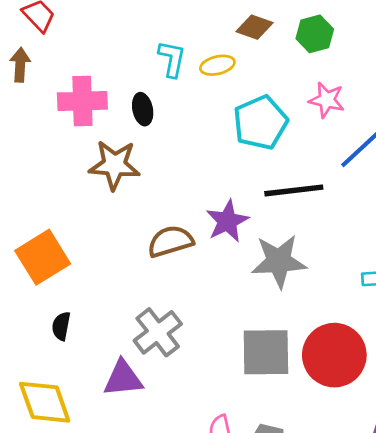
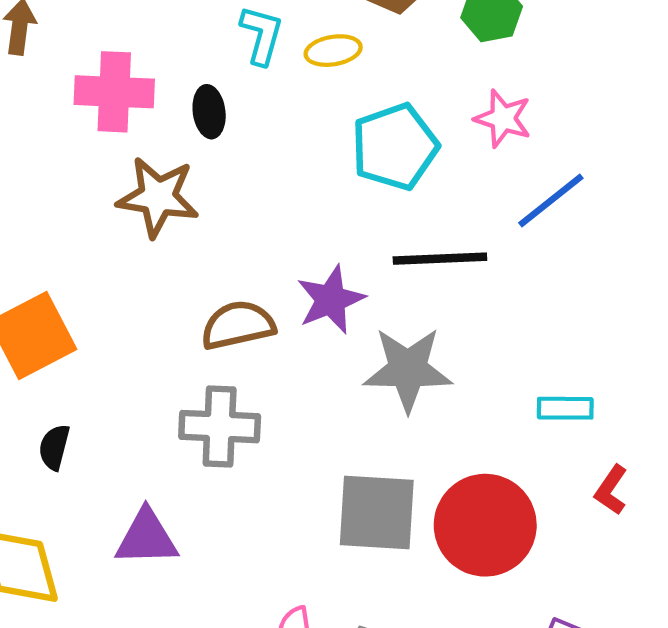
gray cross: (158, 332) -> (220, 427), moved, turned 36

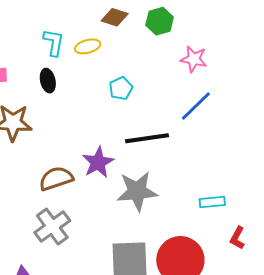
black ellipse: (209, 112) -> (48, 81), moved
pink star: (503, 118) -> (194, 59), moved
cyan pentagon: (395, 147) -> (121, 88), size x0.6
gray cross: (220, 427) -> (52, 227), turned -33

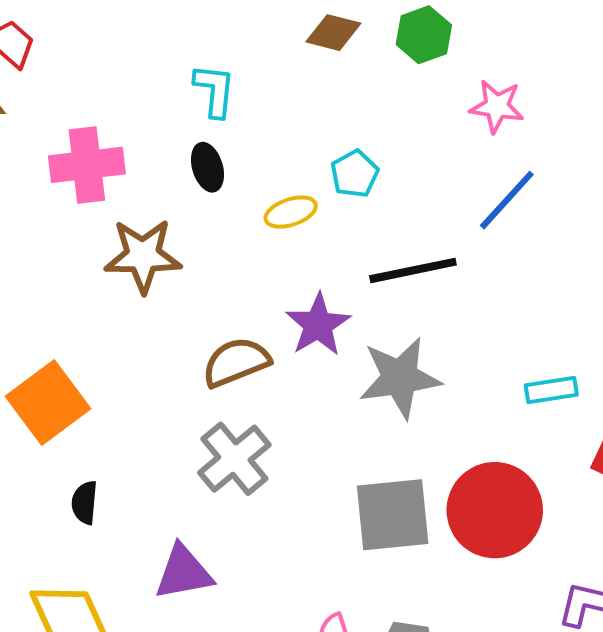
yellow ellipse: (88, 46) -> (291, 212), moved

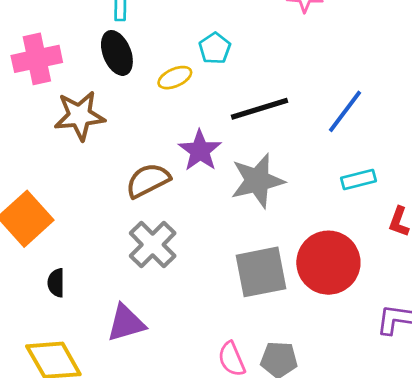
black ellipse: (207, 167) -> (117, 53), size x1.4
blue line: (507, 200) -> (345, 111), moved

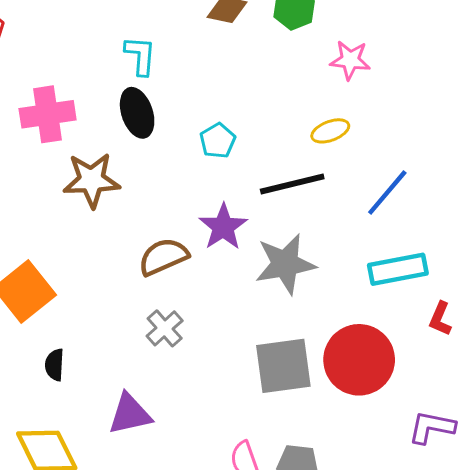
cyan pentagon: (215, 48) -> (218, 141), moved
yellow ellipse: (175, 78) -> (330, 131), moved
cyan rectangle: (358, 179) -> (398, 269), size x1.5
gray cross: (153, 245) -> (165, 328), size x0.7

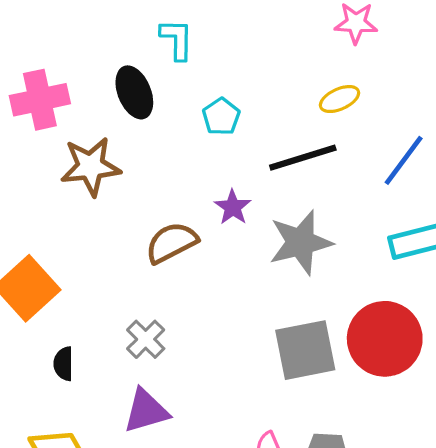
cyan L-shape: (140, 56) -> (177, 39), moved
purple star: (223, 227) -> (233, 207), size x0.7
gray cross: (165, 328) -> (146, 339), moved

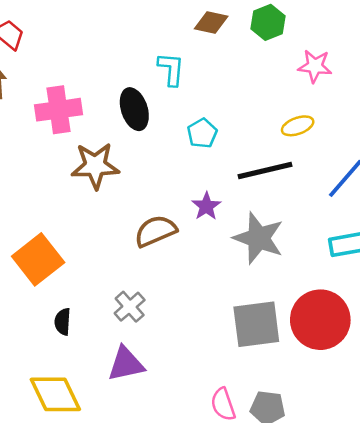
gray star: (301, 242) -> (259, 238), turned 30

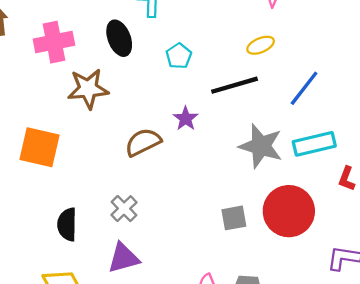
gray star: (259, 238) -> (261, 146), moved
orange square: (38, 259) -> (40, 147), moved, turned -36
black semicircle: (63, 322) -> (67, 224), size x1.4
gray square: (256, 324) -> (234, 218), size x0.6

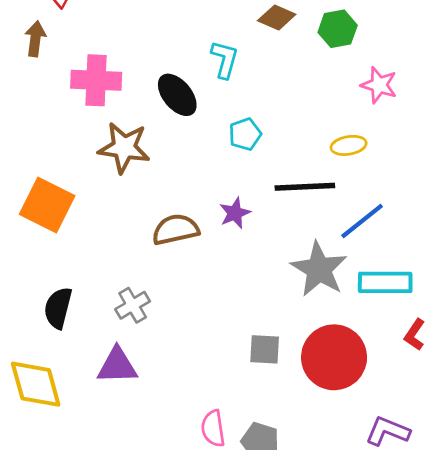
black ellipse: (119, 38) -> (177, 95), turned -32
blue line: (304, 88) -> (362, 221), moved

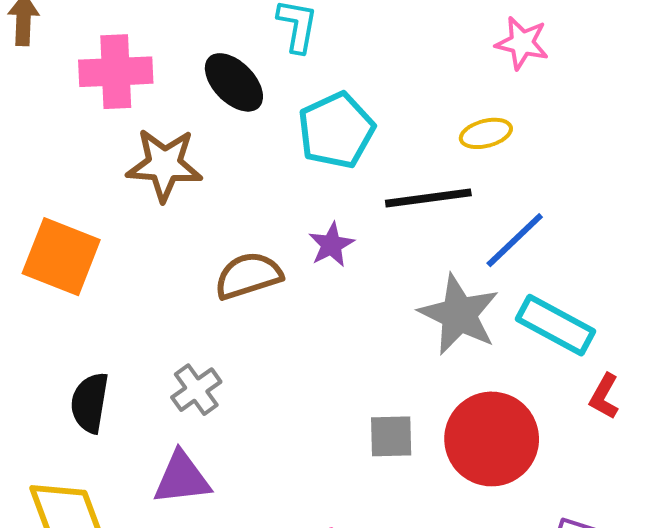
cyan pentagon: (245, 134) -> (336, 130), size x1.6
cyan rectangle: (385, 282) -> (555, 325), turned 33

